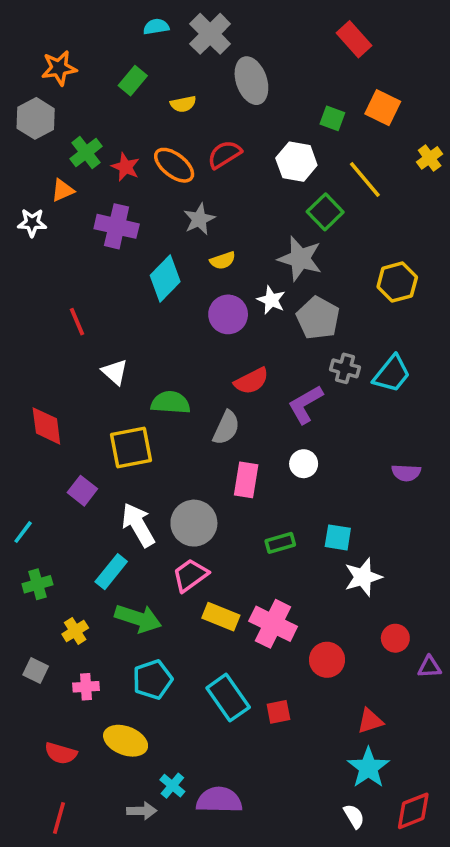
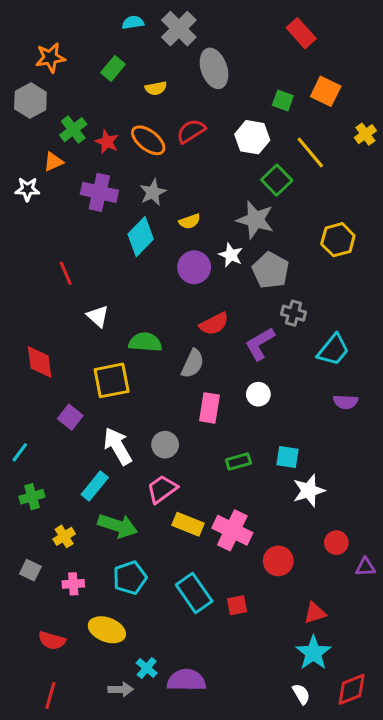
gray star: (199, 219) -> (153, 192), moved
cyan trapezoid: (392, 374) -> (333, 350), moved
gray circle: (194, 523) -> (165, 445), size x0.7

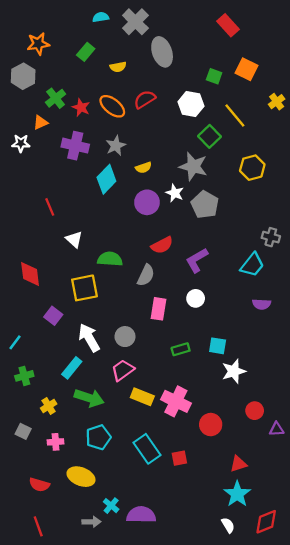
yellow hexagon: (338, 240) -> (252, 168), moved
gray cross: (294, 313) -> (271, 237), moved
red line: (50, 696) -> (38, 526), turned -36

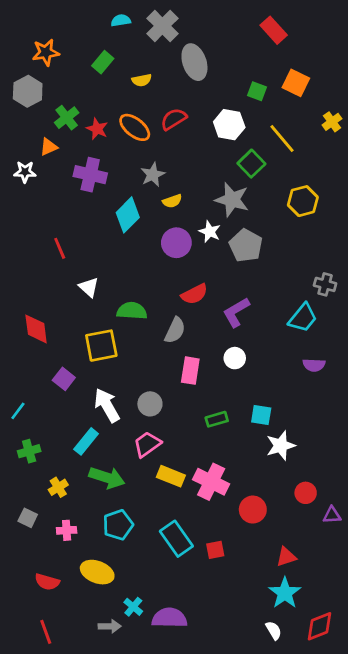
gray star: (116, 146) -> (153, 175), moved

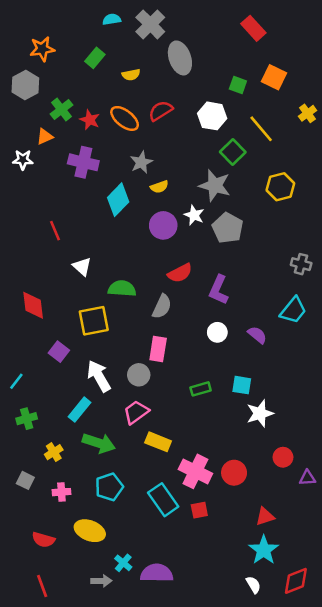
purple L-shape: (236, 312) -> (219, 290), turned -36
cyan trapezoid: (303, 318) -> (293, 310), moved
purple semicircle: (314, 365) -> (257, 335), moved, turned -144
pink rectangle: (190, 371) -> (158, 349), moved
pink cross: (211, 482) -> (195, 471), moved

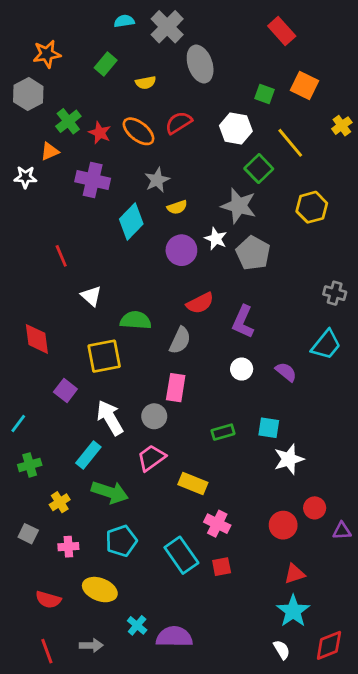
yellow rectangle: (158, 442) -> (193, 484), moved
pink cross: (195, 471) -> (217, 524), size x0.7
red circle: (234, 473) -> (283, 525), moved
gray arrow: (101, 581) -> (91, 645), moved

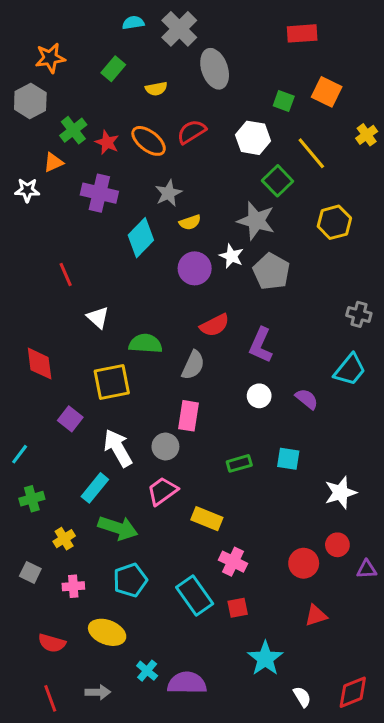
red rectangle: (282, 31) -> (302, 33), turned -52
white star: (289, 459) -> (341, 493), moved
cyan star: (293, 611) -> (265, 658), moved

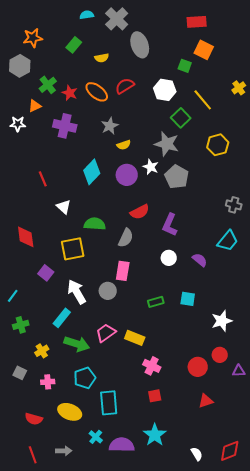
orange square: (327, 92) -> (204, 50), moved
cyan diamond: (141, 238) -> (92, 172), moved
pink trapezoid: (162, 491) -> (106, 333), moved
cyan rectangle: (195, 595) -> (109, 403), moved, turned 30
cyan star: (265, 658) -> (155, 435), moved

